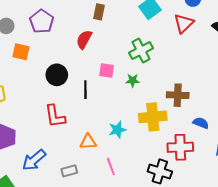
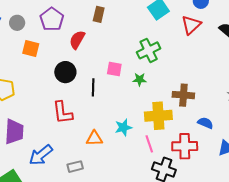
brown rectangle: (99, 12) -> (99, 14), moved
red semicircle: (84, 39) -> (77, 40), moved
pink line: (111, 167) -> (149, 144), moved

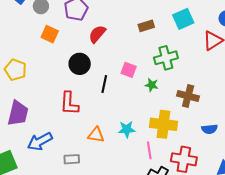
brown rectangle: (99, 14) -> (146, 26), moved, turned 49
brown cross: (183, 95) -> (188, 96), moved
blue semicircle: (205, 123) -> (210, 129), moved, turned 140

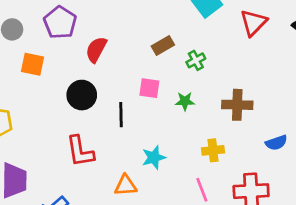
brown rectangle: (146, 26) -> (163, 46), moved
green cross: (166, 58) -> (196, 60), size x0.6
yellow cross: (163, 124) -> (213, 150), size x0.6
cyan star: (127, 129) -> (154, 157), moved

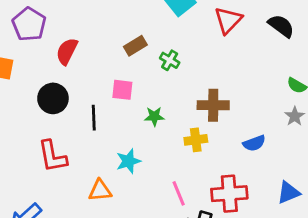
green cross: (196, 60) -> (170, 60), turned -30
green star: (185, 101) -> (154, 116), moved
yellow cross: (213, 150) -> (196, 140), moved

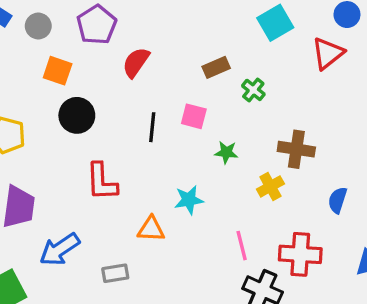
black circle: (53, 98) -> (77, 115), moved
black line: (94, 118) -> (152, 127), moved
yellow cross: (196, 140) -> (270, 186), turned -30
blue semicircle: (254, 143) -> (338, 200), turned 120

